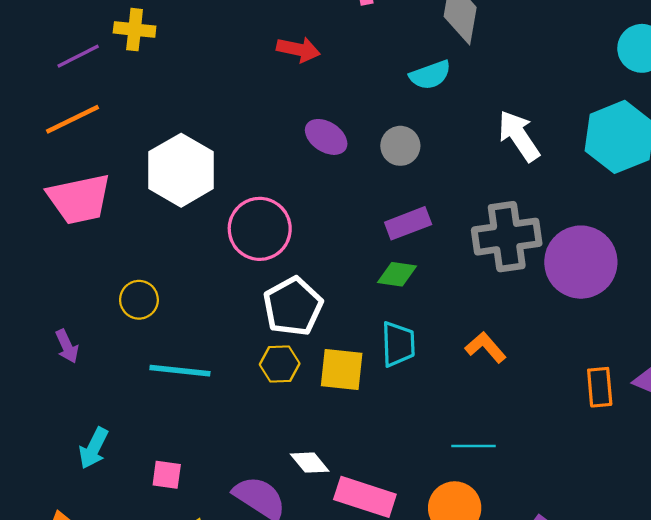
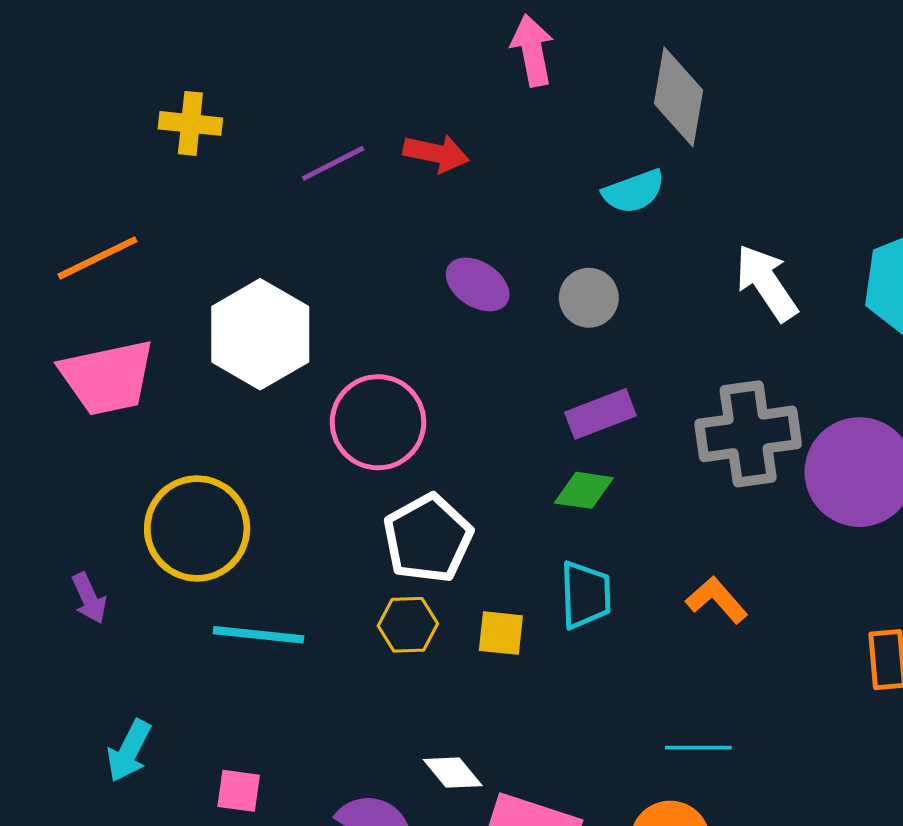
purple line: (78, 56) -> (333, 163), moved
yellow circle: (139, 300) -> (197, 528), size x1.8
yellow square: (342, 370) -> (501, 633), size x0.7

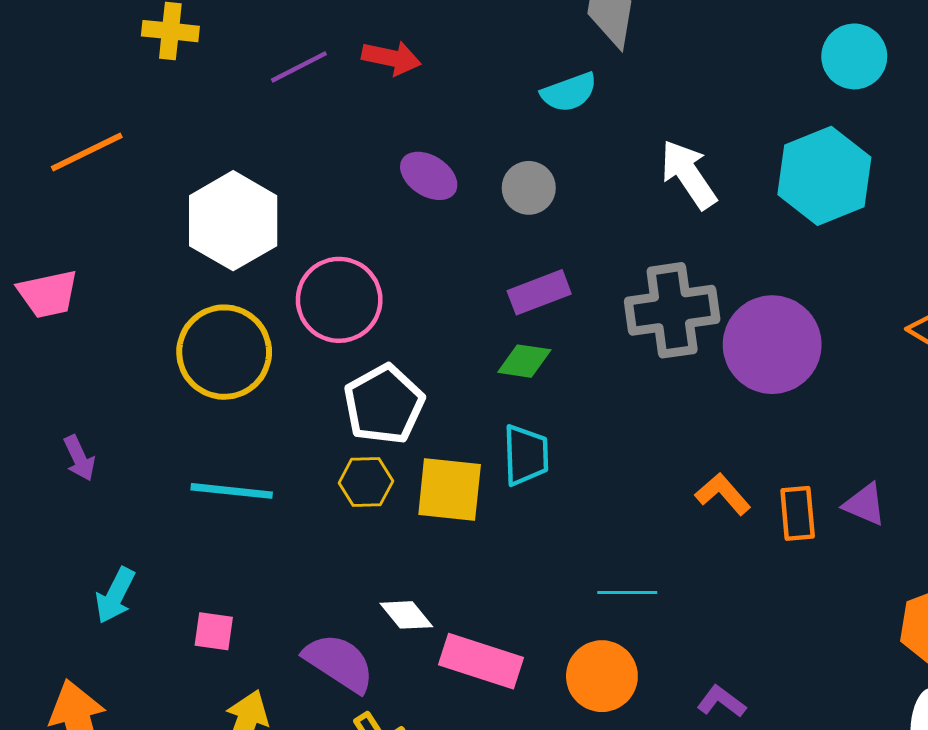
pink trapezoid: (107, 377) -> (48, 294), moved, size x0.7
yellow circle: (197, 528) -> (224, 352), moved
orange L-shape: (717, 600) -> (723, 494), moved
yellow square: (501, 633) -> (450, 489), size x1.6

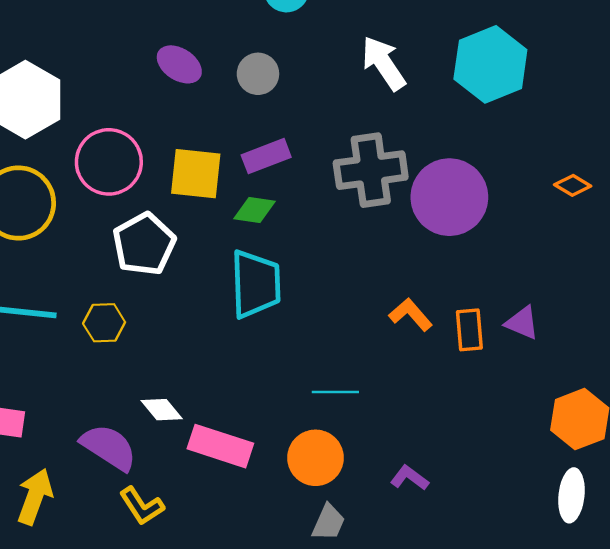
cyan trapezoid: (526, 455) -> (256, 284), size x1.4
yellow hexagon: (366, 482) -> (104, 323), moved
yellow square: (450, 489) -> (196, 174), moved

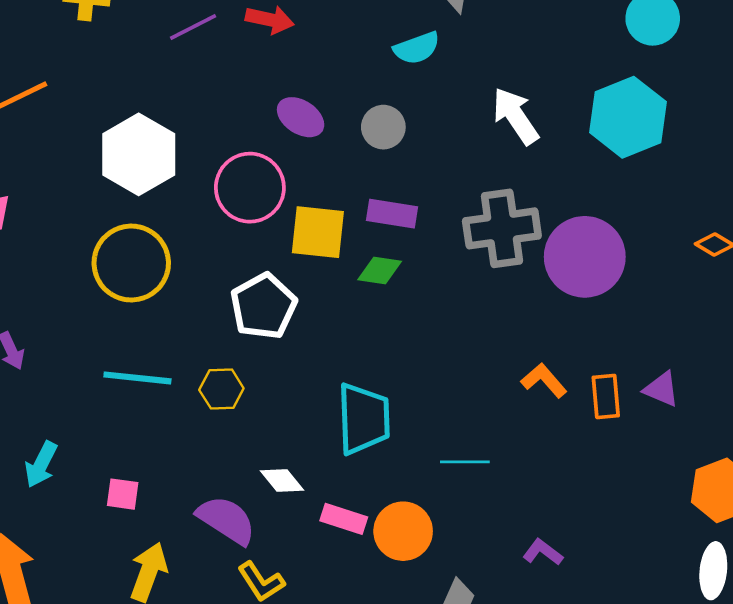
purple rectangle: (266, 156) -> (392, 214), turned 30
pink circle: (109, 162) -> (250, 188), moved
cyan trapezoid: (256, 284) -> (364, 419), moved
pink rectangle: (220, 446) -> (344, 519), size x0.7
orange circle: (315, 458) -> (403, 531), moved

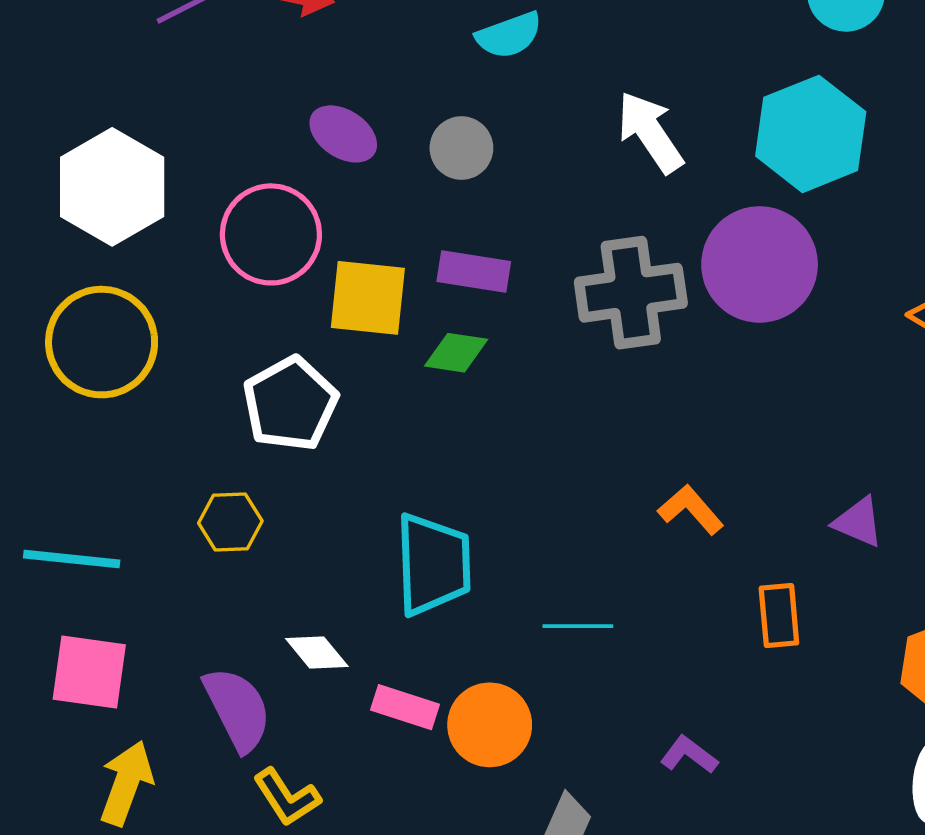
purple circle: (585, 257) -> (760, 264), moved
cyan line: (137, 378) -> (72, 559), moved
orange rectangle: (606, 396) -> (779, 615), moved
pink square: (123, 494) -> (89, 672), size x1.6
purple semicircle: (226, 520) -> (237, 709), turned 30

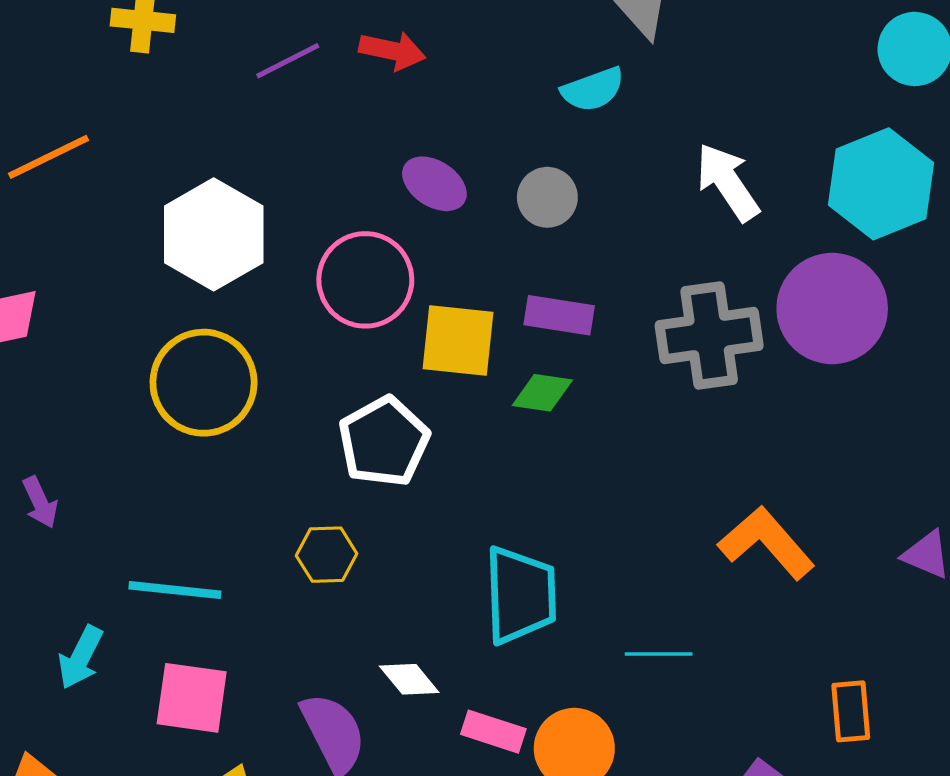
orange L-shape: (691, 510) -> (766, 543), size x1.5
orange rectangle: (779, 615) -> (851, 711), moved

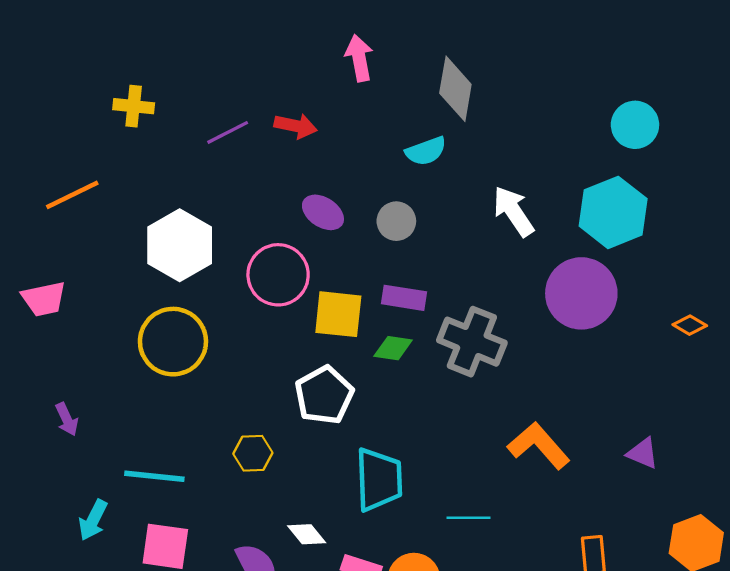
gray cross: (709, 335) -> (472, 342), moved, turned 30
white pentagon: (384, 442) -> (324, 395), moved

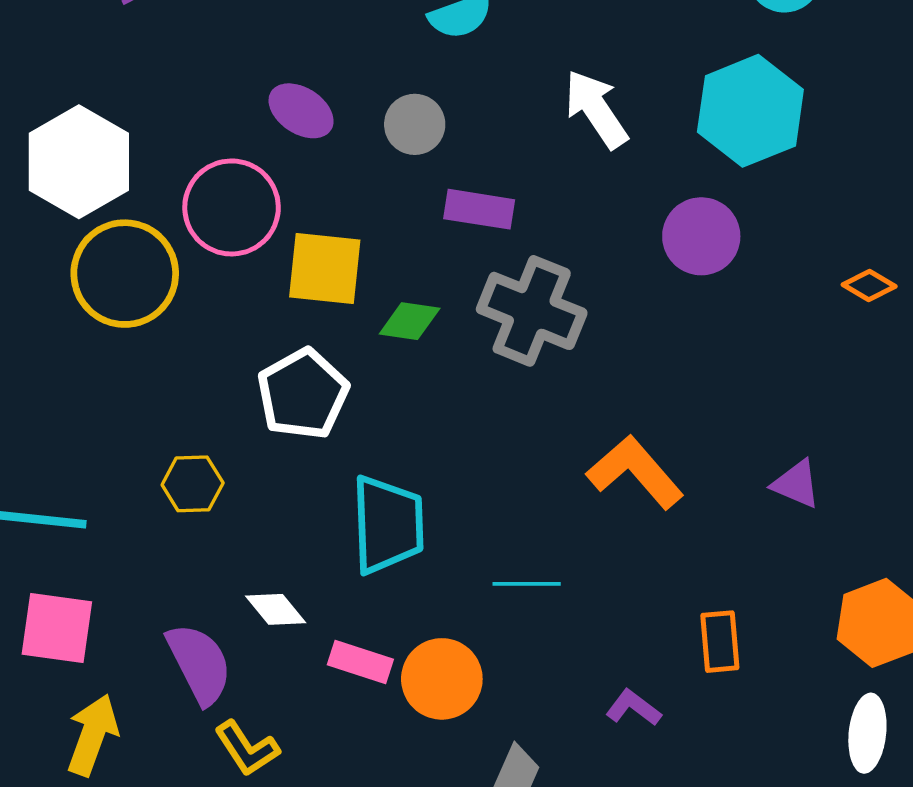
purple circle: (581, 293) -> (701, 236), size x0.7
purple rectangle: (404, 298) -> (479, 209), moved
yellow circle: (173, 342) -> (125, 274), moved

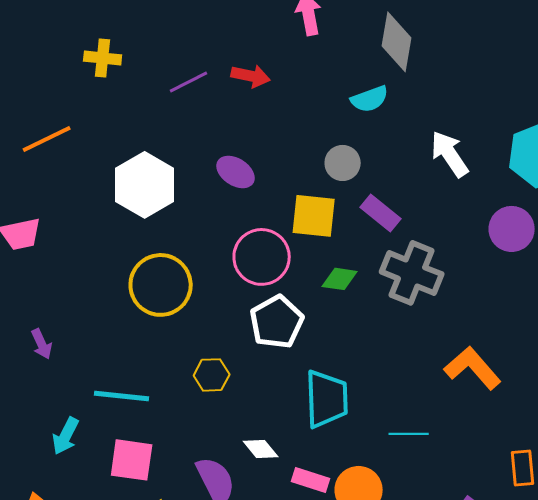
purple ellipse: (301, 111) -> (236, 172), moved
pink circle: (232, 207) -> (262, 257), moved
purple rectangle: (479, 209) -> (381, 213), turned 30
yellow square: (325, 269) -> (314, 216), moved
yellow circle: (125, 274) -> (161, 285), moved

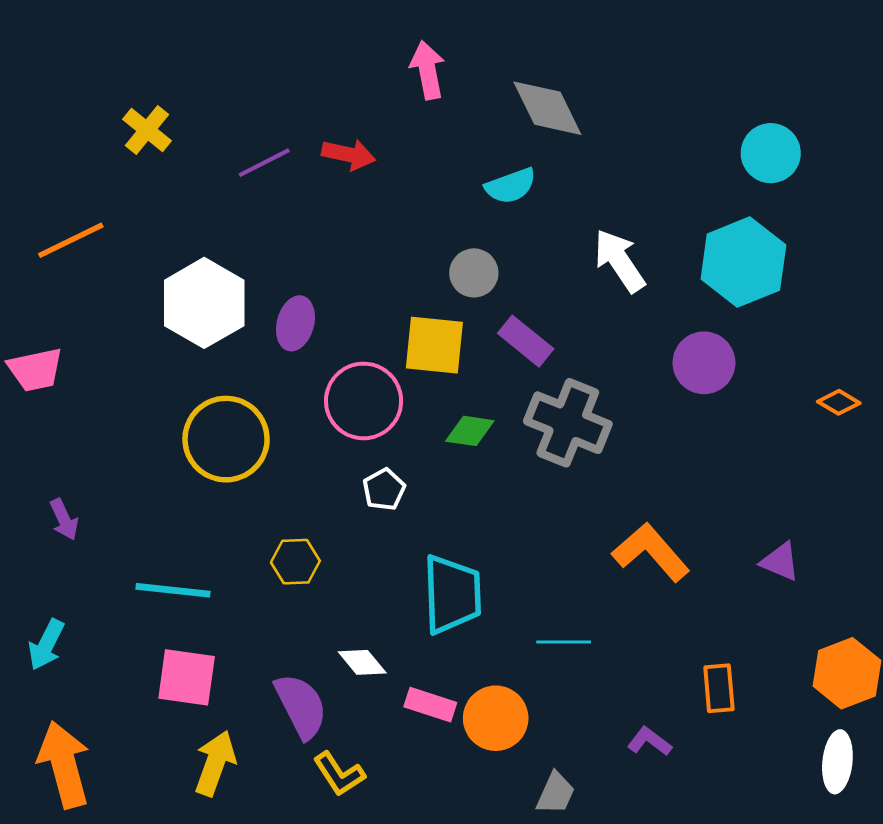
gray diamond: (397, 42) -> (547, 108), turned -36
yellow cross: (103, 58) -> (147, 130), turned 33
purple ellipse: (236, 172) -> (295, 323), moved, turned 72
white pentagon: (277, 322) -> (384, 489), size x0.6
cyan arrow: (66, 436) -> (46, 645), moved

